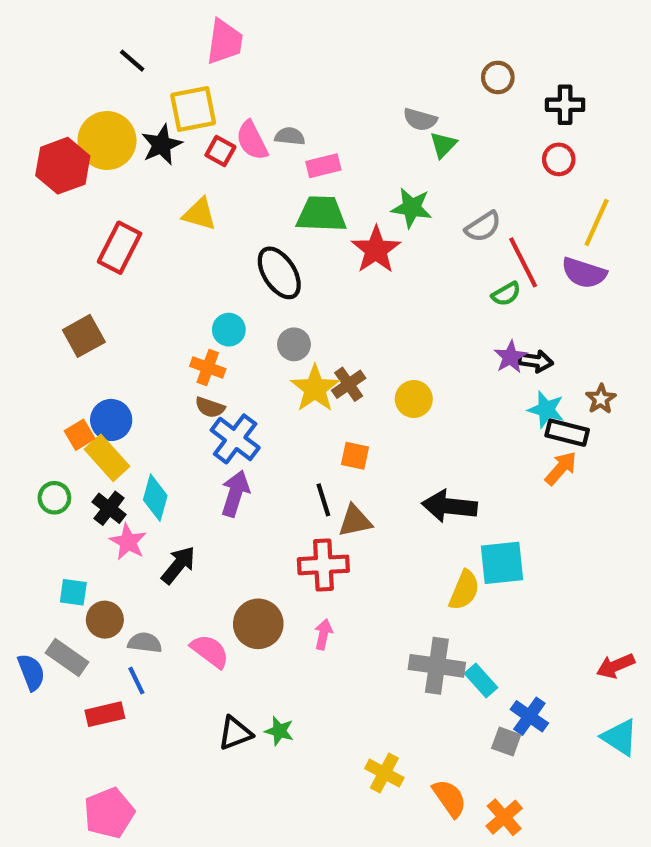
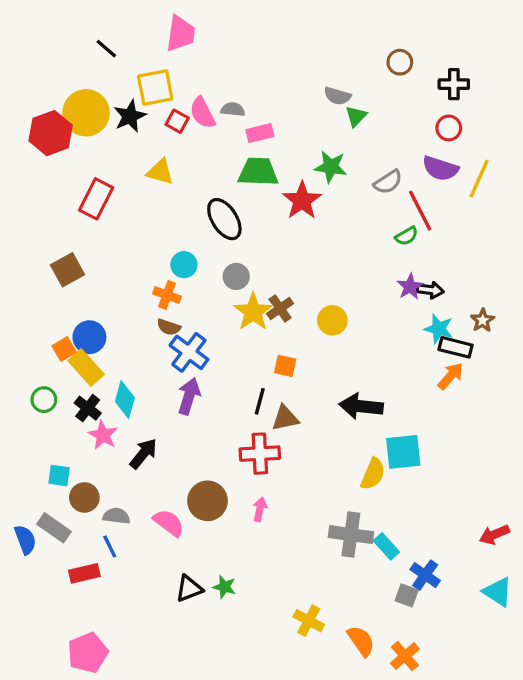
purple semicircle: (584, 273) -> (440, 168), moved
black line: (323, 500) -> (260, 401), turned 32

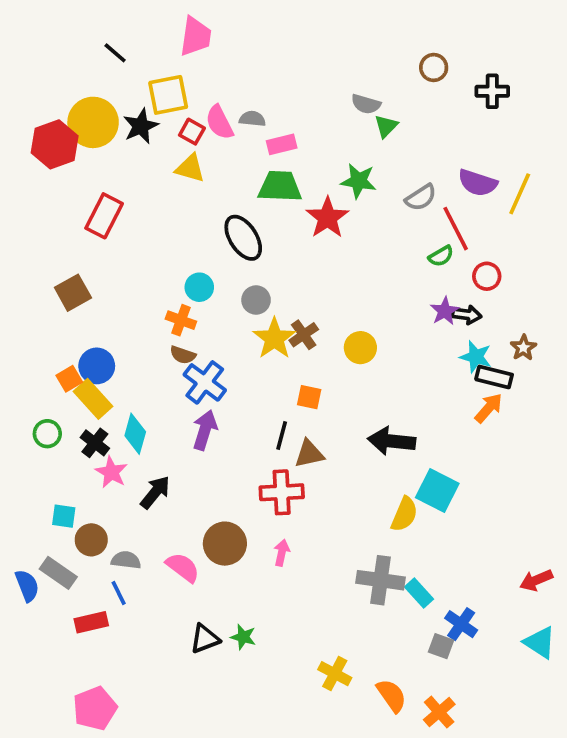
red circle: (449, 128) -> (487, 276), moved
yellow triangle: (160, 172) -> (190, 168), moved
cyan square: (403, 452) -> (437, 490), turned 33

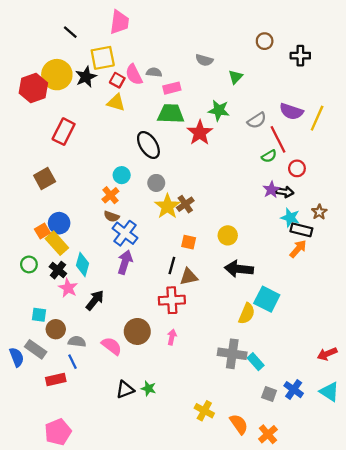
gray semicircle: (366, 104) -> (204, 60), moved
orange cross: (181, 320) -> (110, 195), turned 30
yellow circle: (360, 348) -> (228, 235), moved
blue cross: (461, 624) -> (294, 390), moved

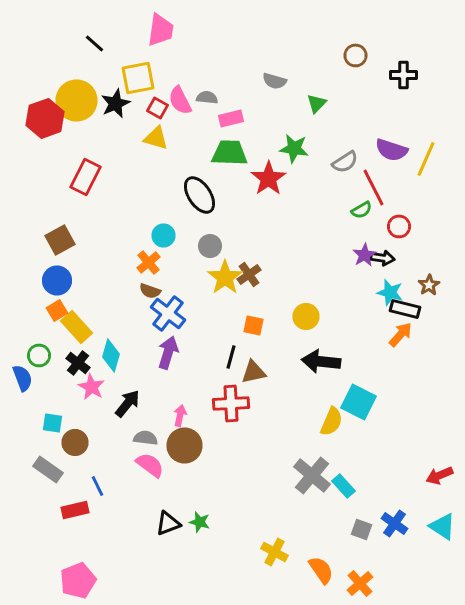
blue circle: (59, 223) -> (57, 280), moved
pink arrow: (172, 337) -> (180, 415), moved
gray semicircle: (77, 342) -> (146, 438), moved
gray cross: (232, 354) -> (312, 475), turned 32
blue semicircle: (17, 357) -> (22, 378), moved

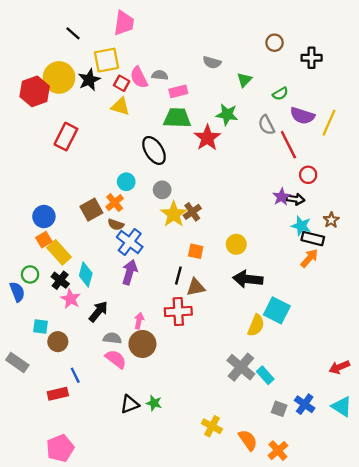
gray semicircle: (345, 162) -> (266, 125), turned 96
green semicircle: (362, 210) -> (280, 94), moved
brown square: (60, 240) -> (91, 210), moved
gray rectangle: (48, 469) -> (17, 362), moved

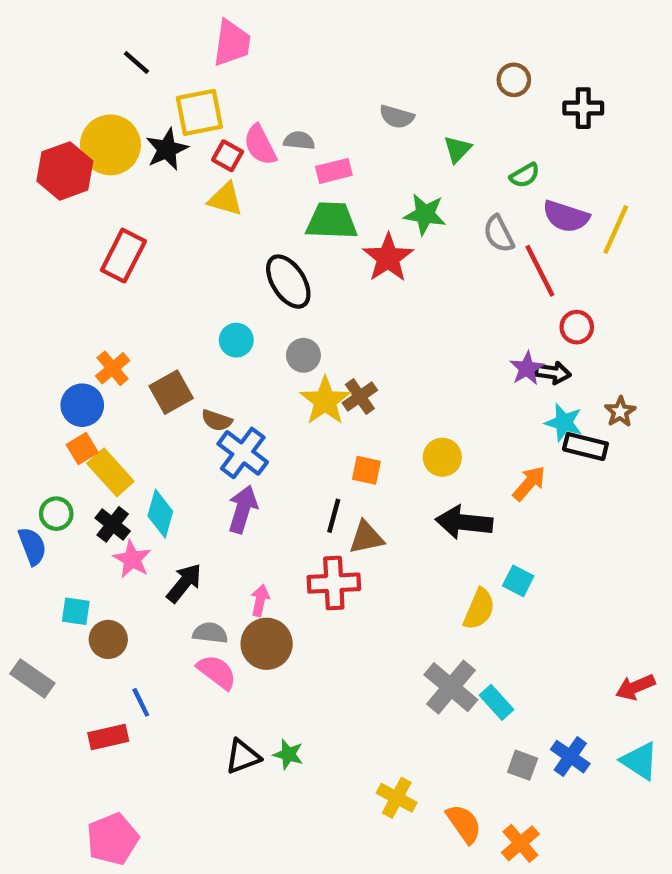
orange cross: (115, 203) -> (113, 368), moved
orange arrow: (309, 258) -> (529, 483), moved
cyan square: (277, 310) -> (518, 581), size x0.6

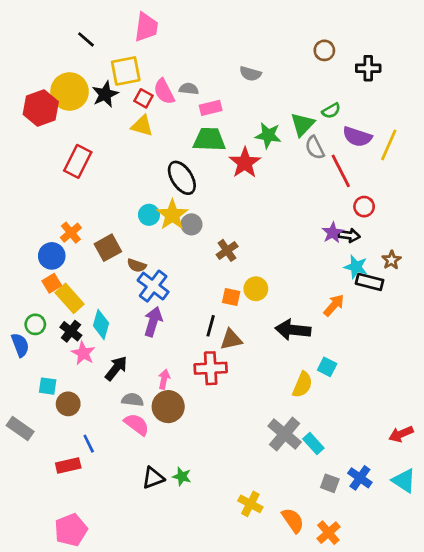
green triangle: (457, 149) -> (302, 124), moved, size x1.4
yellow star: (325, 401) -> (172, 215), moved
yellow circle: (442, 457) -> (256, 289), moved

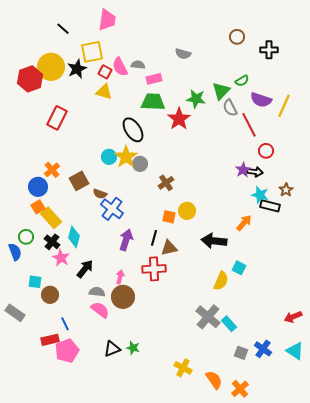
purple arrow: (153, 322) -> (126, 240), moved
pink pentagon: (71, 530) -> (67, 351), moved

